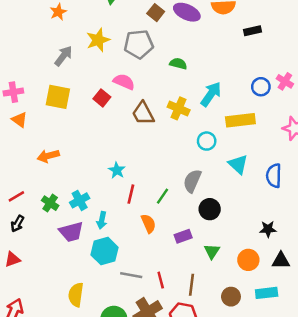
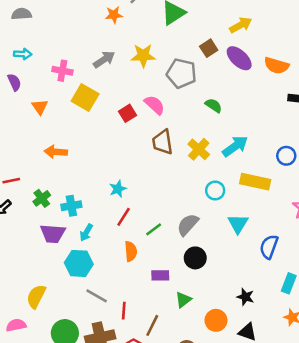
pink cross: (13, 92) -> (62, 71), moved

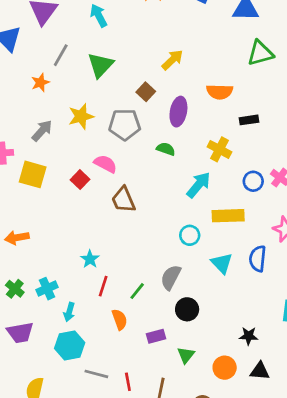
purple ellipse: (239, 58) -> (178, 112), moved, turned 72
yellow cross: (199, 149) -> (219, 149), moved
purple trapezoid: (53, 234) -> (20, 333), moved
blue semicircle: (269, 247) -> (258, 259), moved

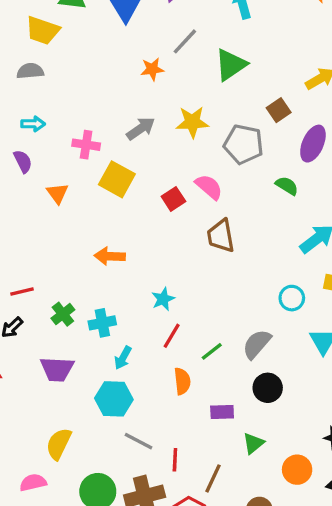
orange arrow: (17, 238) -> (110, 256), moved

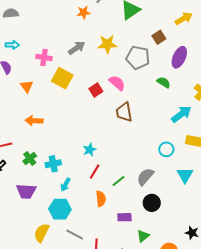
orange arrow: (110, 256) -> (34, 121), moved
yellow semicircle: (59, 444) -> (42, 233), moved

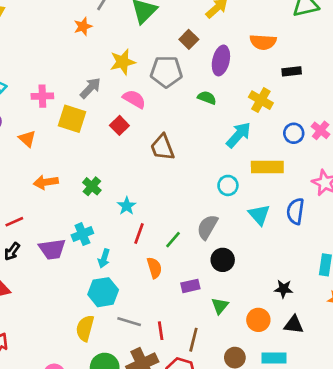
gray arrow: (77, 48) -> (90, 88), moved
pink semicircle: (117, 83) -> (134, 99), moved
green cross: (30, 158) -> (92, 186), moved
purple trapezoid: (26, 191) -> (52, 249), moved

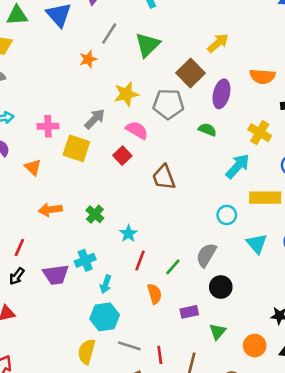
brown square: (189, 39) -> (191, 73), size x1.5
red line: (14, 222) -> (19, 248), turned -42

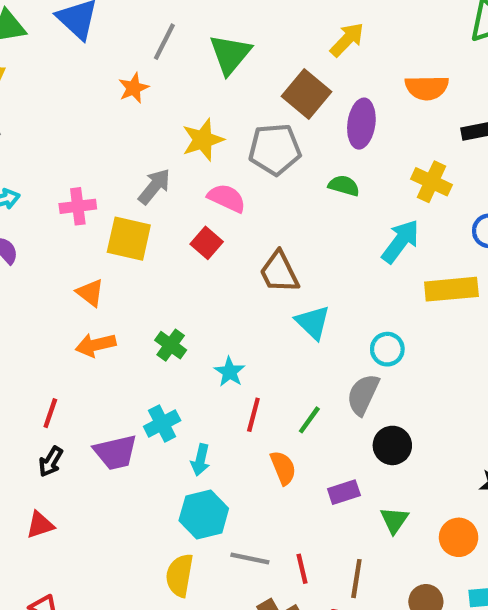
orange triangle: (33, 167) -> (90, 293), moved
cyan circle: (227, 215) -> (387, 349), moved
cyan triangle: (257, 244) -> (313, 322), moved

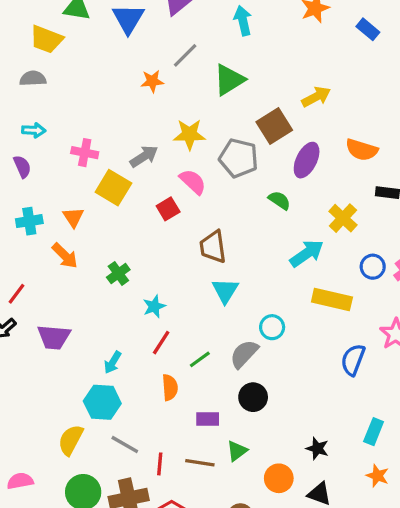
orange arrow: (96, 345) -> (65, 256), turned -140
cyan cross: (162, 423) -> (29, 221), moved
brown line: (356, 579) -> (200, 463), moved, turned 72

